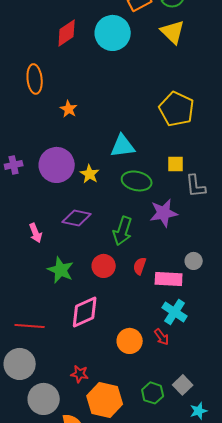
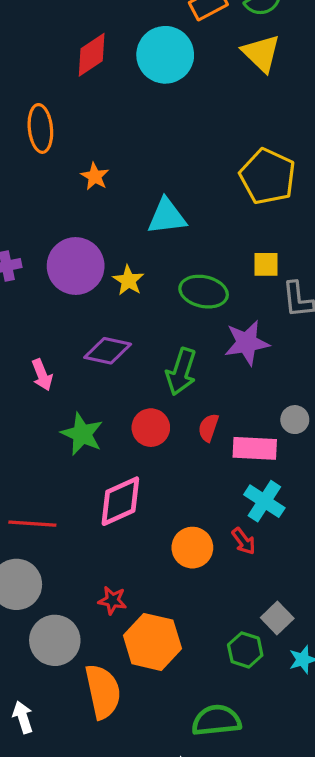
cyan triangle: (123, 146) -> (167, 216), moved
green hexagon: (153, 393) -> (245, 650), moved

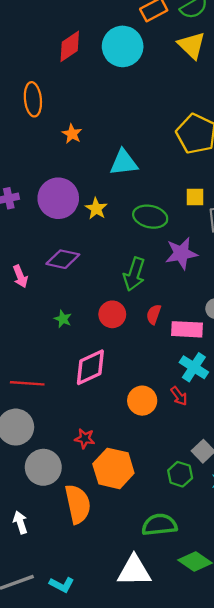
purple diamond: (108, 351) -> (63, 259), moved
pink arrow: (42, 375) -> (20, 276), moved
green star: (82, 434) -> (63, 319), size x0.6

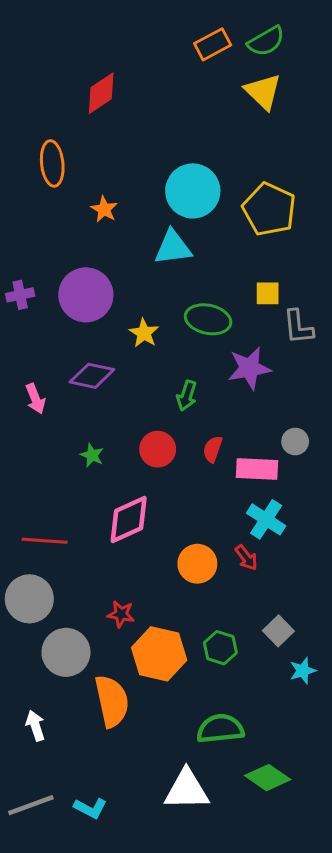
cyan circle: (123, 46) -> (193, 191), moved
yellow star: (96, 209) -> (144, 333), moved
green arrow: (134, 274) -> (187, 396), size x0.7
green hexagon: (180, 474) -> (220, 648), moved

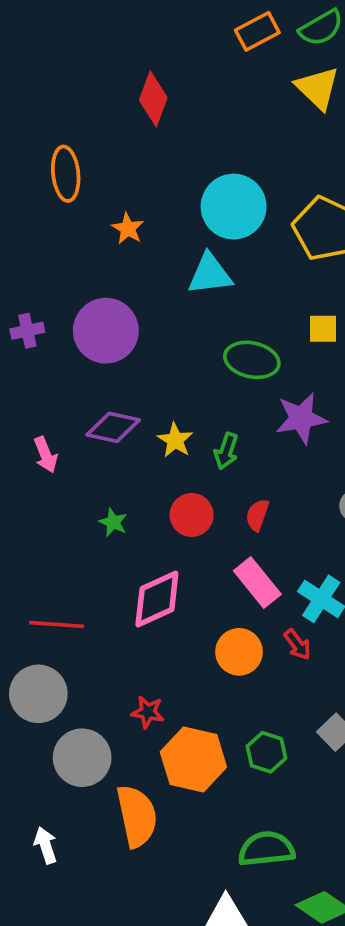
red diamond: (101, 93) -> (153, 99), moved, turned -36
yellow star: (144, 333) -> (175, 440), moved
pink rectangle: (257, 469) -> (257, 582), moved, turned 48

